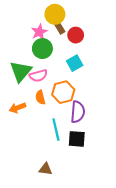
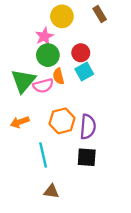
brown rectangle: (59, 27) -> (100, 14), moved
red circle: (76, 35) -> (81, 53), moved
orange hexagon: (63, 92) -> (62, 121), moved
orange semicircle: (40, 97) -> (58, 76), moved
cyan line: (56, 130) -> (43, 155), moved

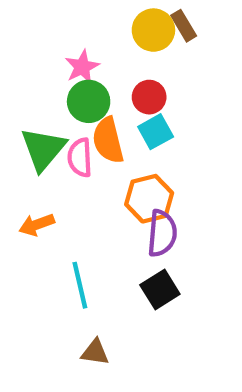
yellow circle: (62, 16) -> (153, 30), moved
orange semicircle: (58, 76) -> (108, 140), size x1.5
pink semicircle: (43, 86) -> (80, 158), turned 102
orange hexagon: (62, 121) -> (149, 199), moved
black square: (87, 157) -> (160, 289), turned -36

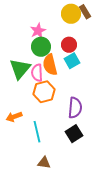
orange hexagon: (149, 199) -> (44, 92), moved
orange arrow: (37, 225) -> (14, 117), moved

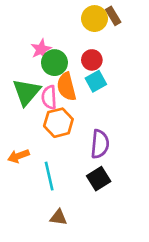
pink star: (38, 31) -> (41, 49), moved

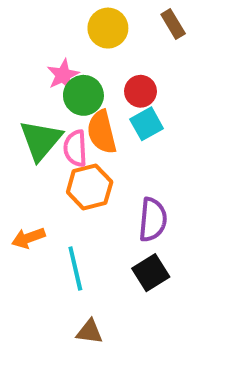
yellow circle: (95, 19) -> (108, 28), moved

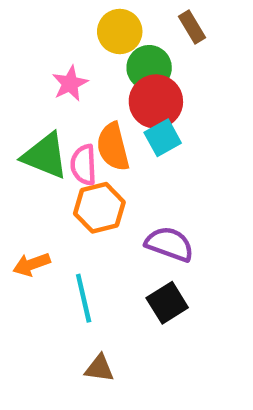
red circle: (140, 91) -> (156, 102), size x1.5
green circle: (83, 95) -> (149, 68), moved
green triangle: (41, 140) -> (45, 156), turned -48
purple semicircle: (153, 220) -> (169, 244), turned -75

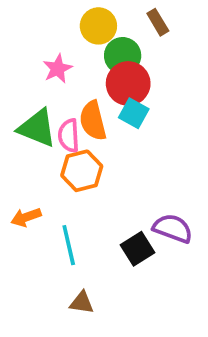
cyan square: (163, 138) -> (134, 113), turned -32
purple semicircle: (169, 244) -> (173, 228), moved

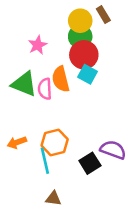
yellow circle: (98, 26) -> (80, 21), moved
orange hexagon: (82, 171) -> (55, 142), moved

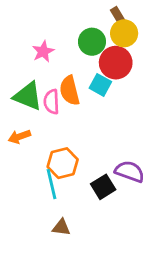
yellow circle: (80, 21) -> (124, 33), moved
red circle: (84, 55) -> (116, 63), moved
orange arrow: (17, 142) -> (19, 137), moved

